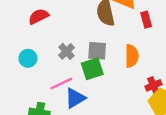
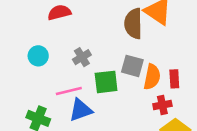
red rectangle: (146, 20) -> (174, 79), moved
gray square: (97, 51) -> (132, 66), moved
red cross: (153, 85) -> (162, 105), moved

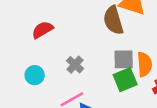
green square: (106, 82) -> (125, 80), moved

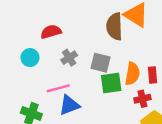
red semicircle: (42, 30) -> (51, 32), moved
gray square: (124, 59) -> (101, 63), moved

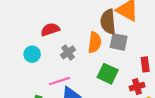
gray square: (101, 63) -> (119, 42), moved
orange semicircle: (132, 74) -> (95, 42), moved
green square: (111, 83) -> (108, 74), turned 36

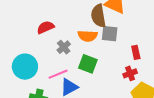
orange semicircle: (95, 42) -> (88, 36), turned 90
cyan circle: (32, 54) -> (25, 67), moved, size x1.6
green square: (108, 74) -> (88, 64), moved

